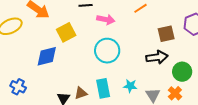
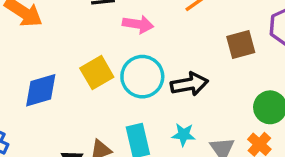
yellow square: (66, 32) -> (97, 73), moved
black arrow: (157, 57) -> (189, 84), moved

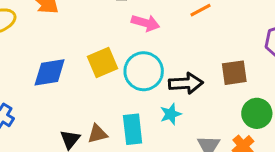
brown square: (241, 44) -> (234, 73), moved
cyan star: (184, 135) -> (171, 114), moved, turned -30

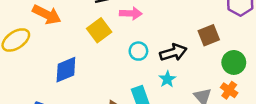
yellow square: (103, 62) -> (99, 30), moved
cyan circle: (144, 71) -> (138, 51), size x0.6

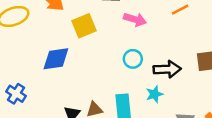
yellow square: (99, 30) -> (84, 26), moved

